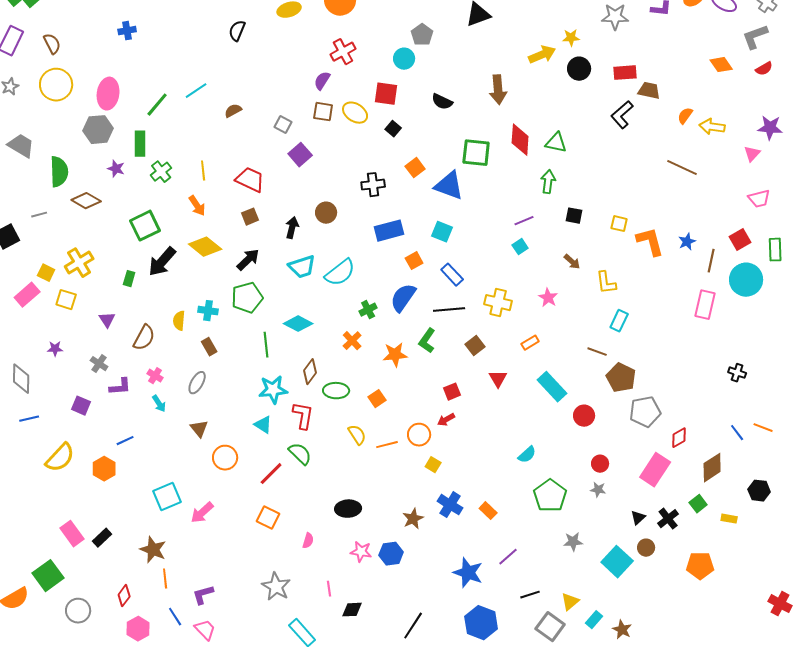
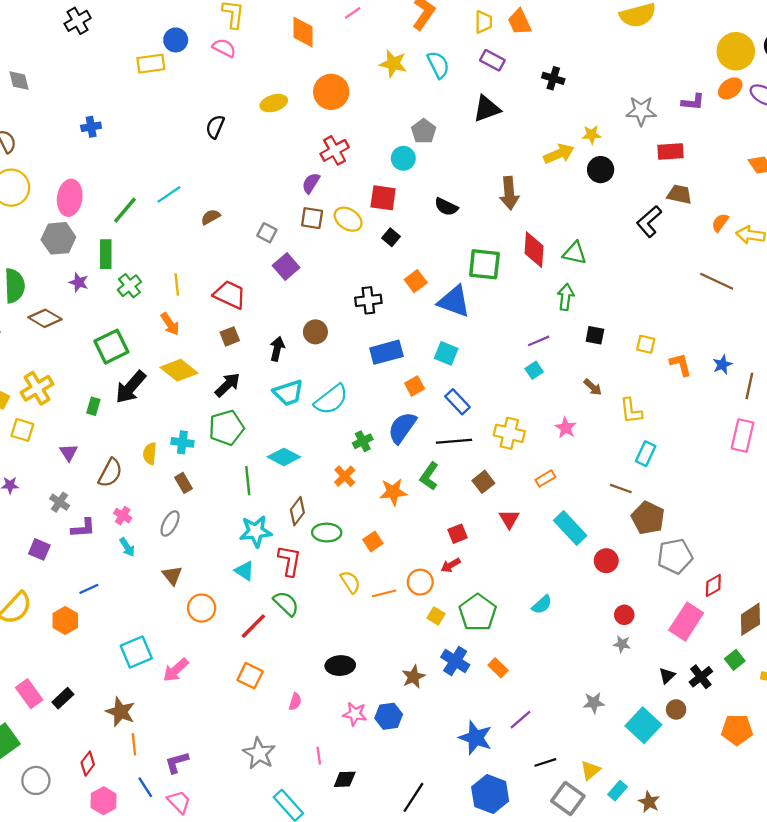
red rectangle: (625, 73) -> (670, 152), moved
orange L-shape: (650, 242) -> (681, 365), size x0.7
green pentagon: (550, 496) -> (478, 613), moved

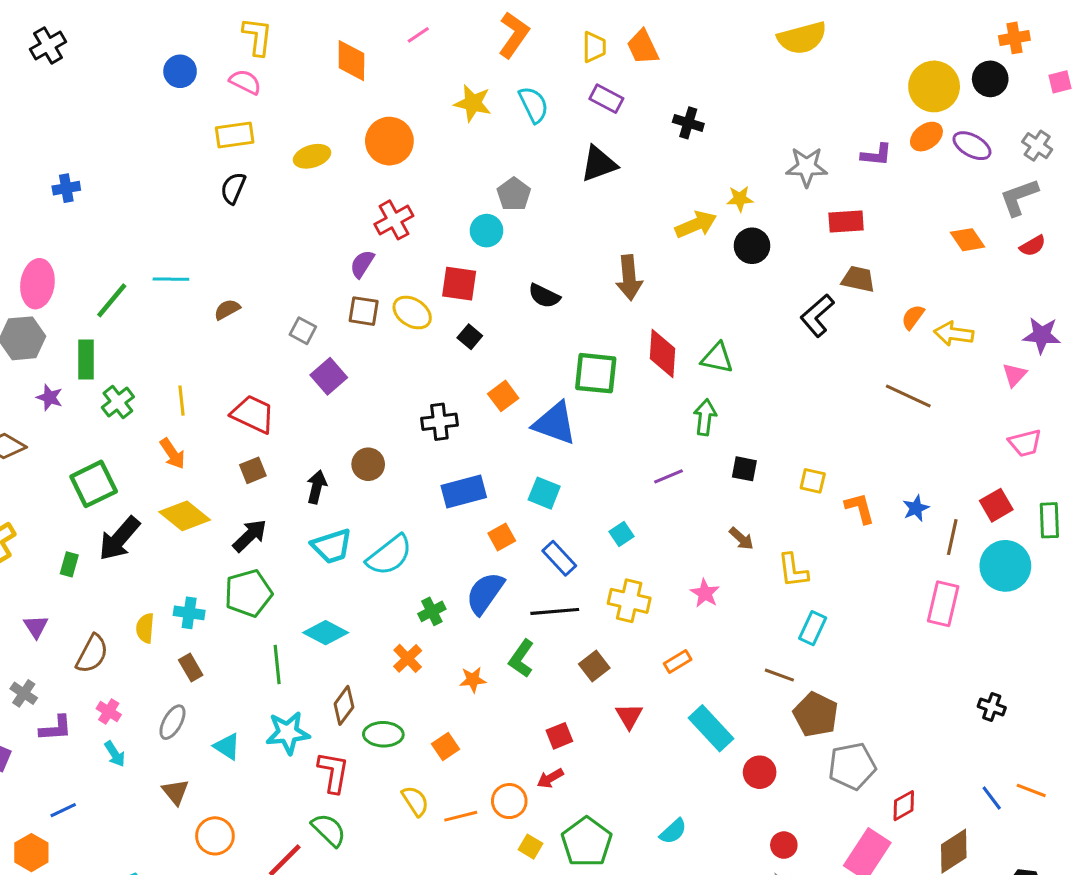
yellow rectangle: (151, 64) -> (235, 135), moved
cyan line: (169, 194) -> (171, 279), turned 35
cyan square: (534, 370) -> (622, 534), moved
orange star: (393, 492) -> (473, 680), size x0.7
cyan triangle: (244, 571) -> (227, 746), moved

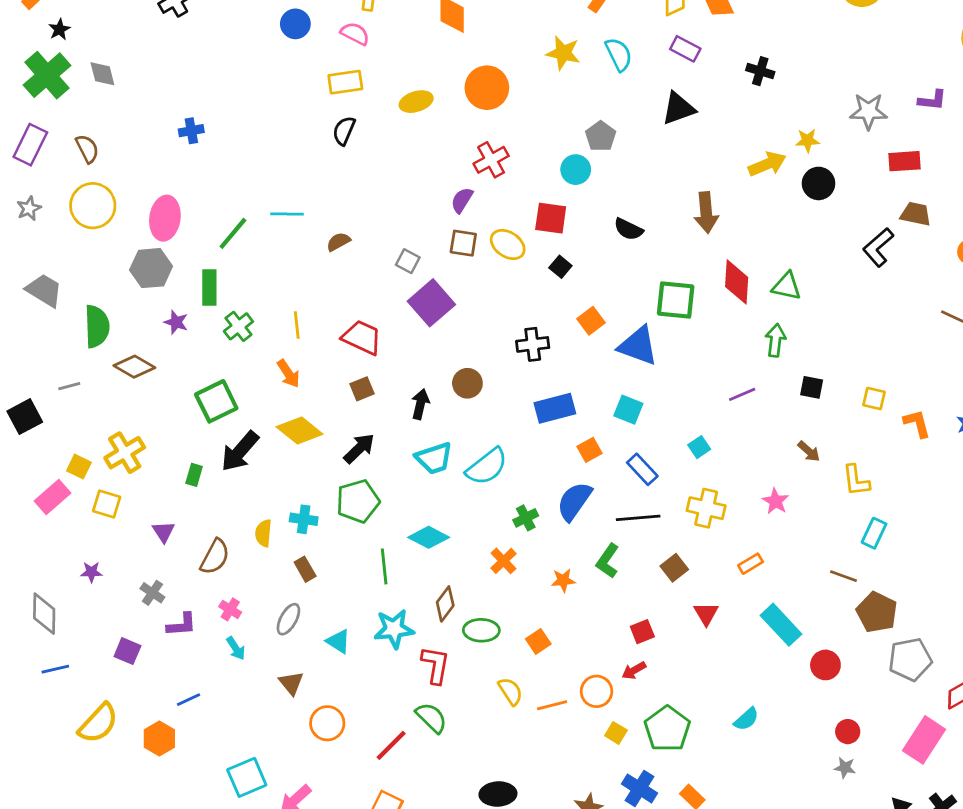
purple square: (329, 376) -> (431, 303), size x1.4

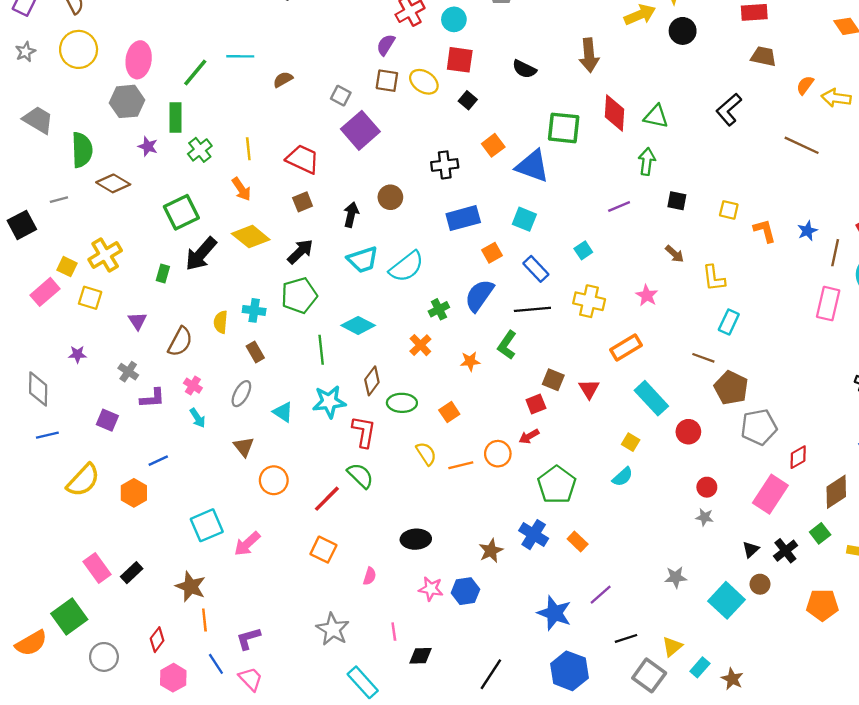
cyan circle: (576, 170) -> (454, 19), moved
black L-shape: (878, 247) -> (729, 109), moved
orange rectangle: (751, 564) -> (626, 347), size x1.5
brown square: (674, 568) -> (553, 380), moved, turned -30
yellow square: (616, 733) -> (631, 442), moved

